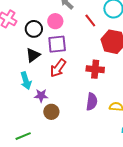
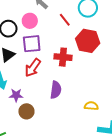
red cross: (95, 69) -> (63, 57), moved
purple semicircle: (92, 102) -> (56, 90), moved

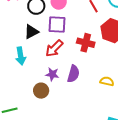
purple star: (16, 95) -> (52, 74), moved
yellow semicircle: (91, 106) -> (107, 81), moved

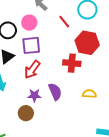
red cross: (86, 43) -> (72, 63), moved
purple semicircle: (73, 74) -> (55, 92), turned -30

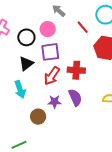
red cross: (72, 63) -> (76, 70), moved
brown circle: (26, 113) -> (38, 117), moved

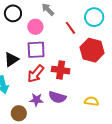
black circle: (26, 37) -> (13, 13), moved
purple semicircle: (75, 97) -> (57, 97), turned 126

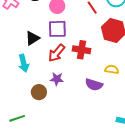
purple semicircle: (57, 97) -> (94, 85), moved
yellow semicircle: (91, 101) -> (112, 69), moved

